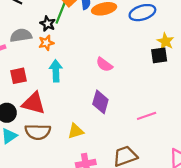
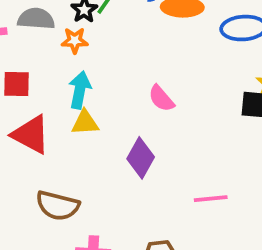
yellow triangle: (76, 131) -> (85, 123), moved
brown semicircle: (38, 132) -> (58, 206), moved

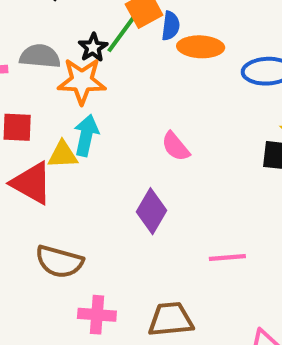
orange star: (75, 41) -> (82, 81), size x1.6
yellow triangle: (85, 123) -> (63, 155), moved

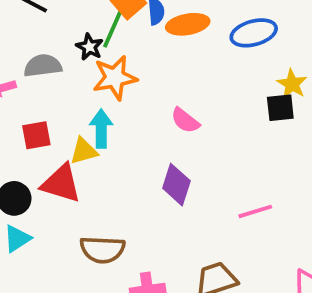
orange star: (82, 81) -> (115, 78), moved

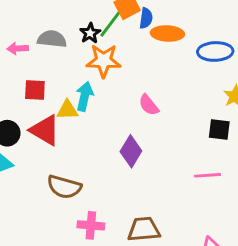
black square: (280, 108) -> (219, 130), moved
pink line: (255, 211) -> (207, 175), moved

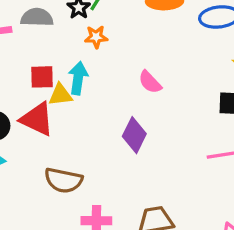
orange star: (104, 61) -> (96, 37), size x0.6
red square: (35, 90) -> (42, 77), moved

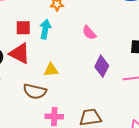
yellow triangle: (60, 95) -> (51, 70), moved
purple diamond: (134, 135) -> (102, 66), moved

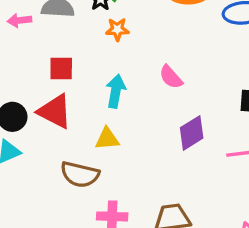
cyan arrow: (45, 29) -> (116, 91), moved
purple diamond: (102, 66) -> (192, 133), turned 30

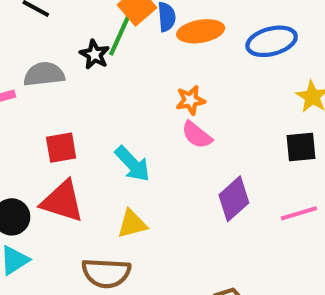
orange star: (117, 29) -> (190, 100), moved
cyan arrow: (116, 91) -> (132, 164), turned 136

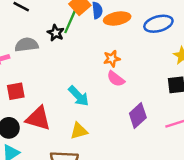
red square: (61, 148) -> (16, 91), moved

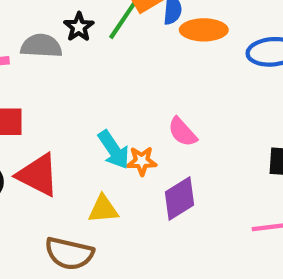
black star: (56, 33) -> (79, 27), moved
orange star: (112, 59) -> (142, 161), moved
purple diamond: (138, 116) -> (179, 198), moved

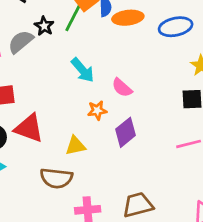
gray semicircle: (41, 46) -> (21, 42), turned -36
cyan arrow: (114, 150) -> (83, 70), moved

